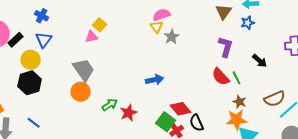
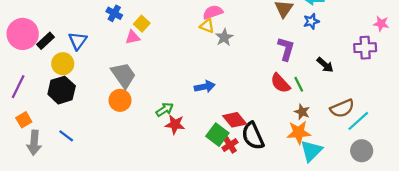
blue cross: (42, 16) -> (114, 13), moved
yellow triangle: (157, 27) -> (207, 26), turned -32
green arrow: (110, 105) -> (165, 110), moved
red star: (129, 113) -> (175, 124), turned 30
black semicircle: (197, 123) -> (253, 136), size x1.4

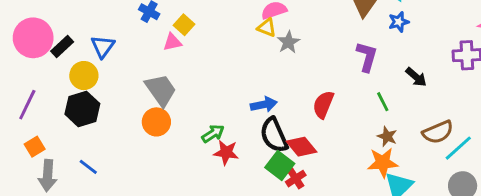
red semicircle: (280, 83) -> (323, 105), moved, turned 65
black semicircle: (253, 136) -> (274, 135), moved

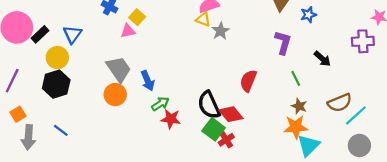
blue arrow: (264, 105) -> (148, 81), moved, turned 78

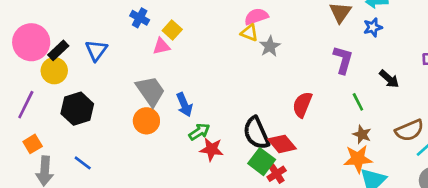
yellow circle: (57, 58) -> (54, 71), moved

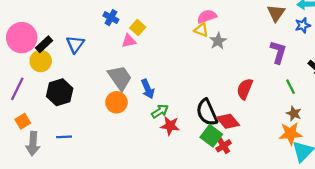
blue line: (83, 163) -> (64, 137), turned -40

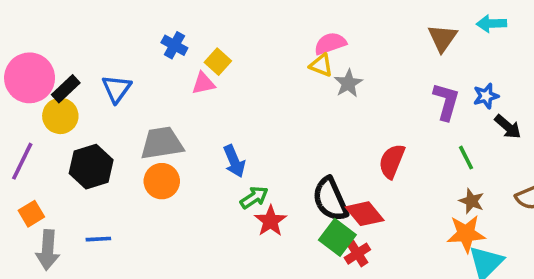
blue star: (303, 25) -> (486, 96), moved
gray trapezoid: (120, 78) -> (162, 143), moved, turned -64
orange circle: (117, 102) -> (162, 181), moved
red star: (170, 126) -> (270, 221), turned 30

